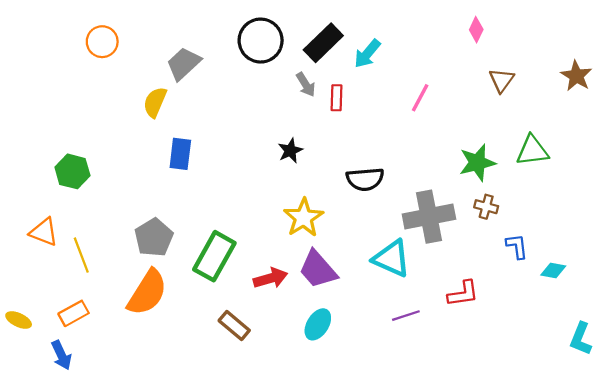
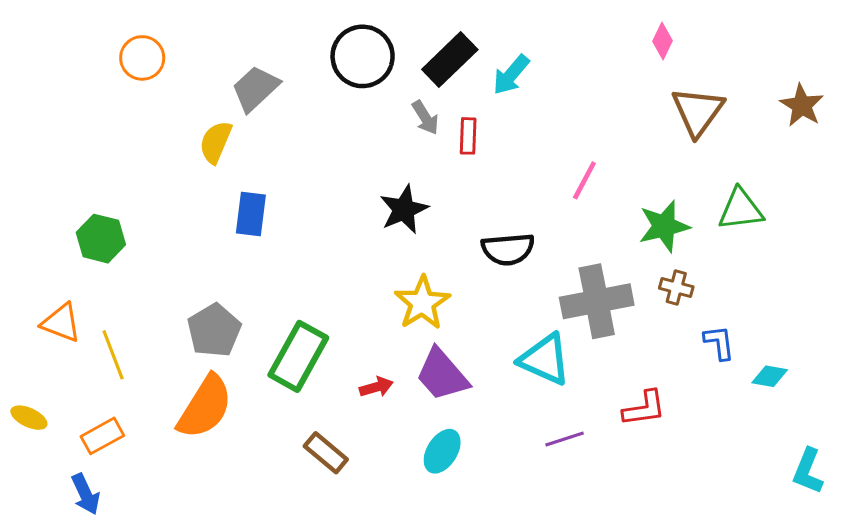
brown triangle: (502, 80) -> (698, 111), size x1.5
pink line: (420, 98) -> (584, 180), moved
black star: (290, 151) -> (404, 209), size x1.4
red arrow: (270, 278) -> (376, 387), size x0.7
yellow ellipse: (19, 320) -> (29, 418), moved

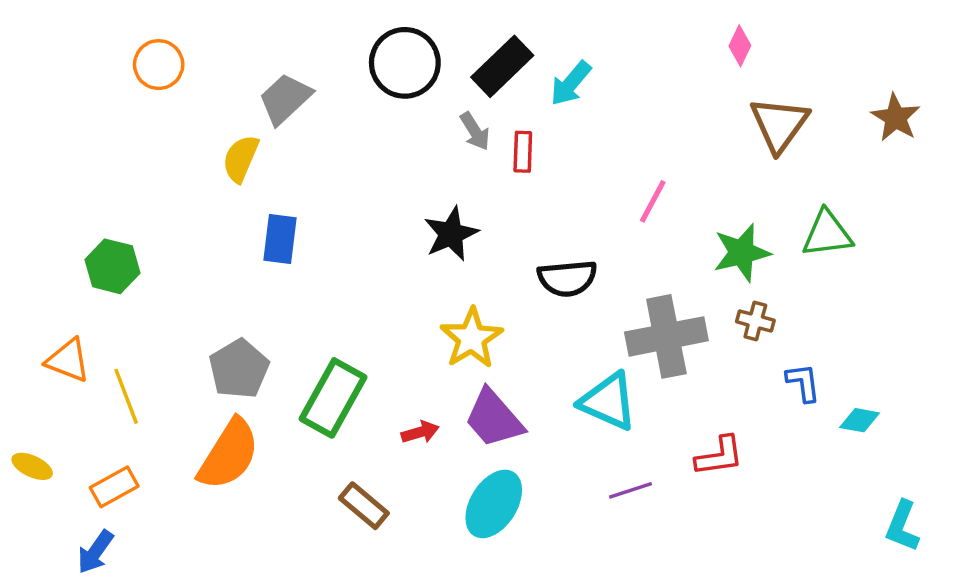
cyan ellipse: (442, 451) -> (494, 504), size x1.4
blue arrow: (86, 494) -> (95, 552), turned 60

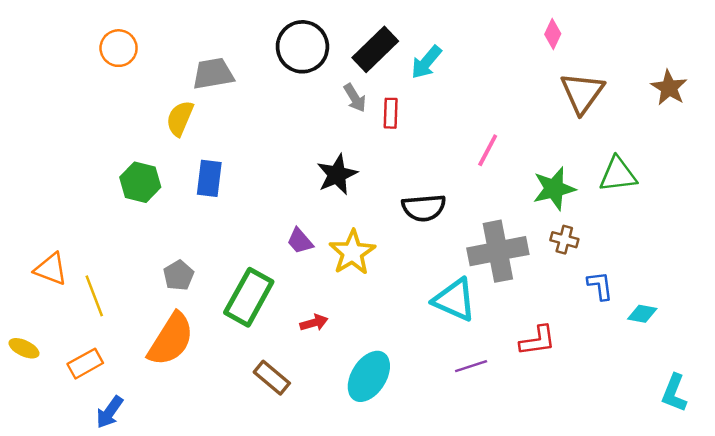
gray trapezoid: (285, 99) -> (213, 74), turned 33
green hexagon: (112, 266) -> (140, 182), moved
gray pentagon: (239, 369) -> (179, 275), size x0.7
purple trapezoid: (494, 418) -> (300, 241), moved, size x0.6
blue arrow: (95, 552) -> (110, 412), moved

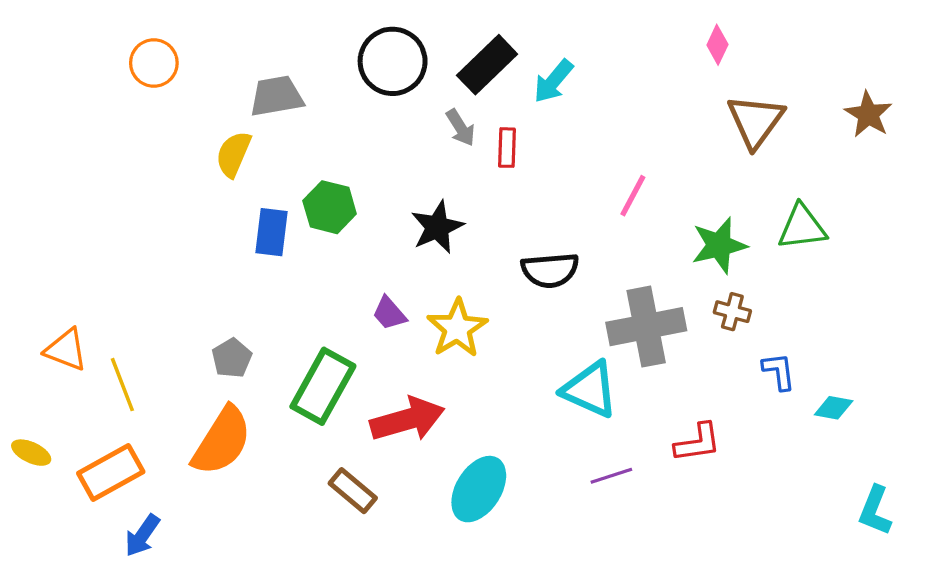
green hexagon: (140, 182) -> (330, 207), moved
red arrow: (314, 323) -> (407, 419), size x2.0
orange rectangle: (85, 364) -> (111, 472), size x1.4

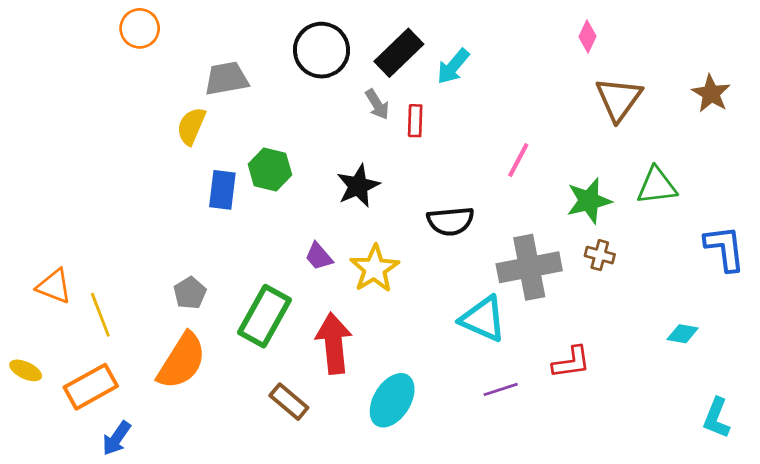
orange circle: (154, 63) -> (140, 28), moved
blue L-shape: (779, 371) -> (725, 248), moved, size x1.5
red arrow: (407, 419) -> (334, 343), turned -80

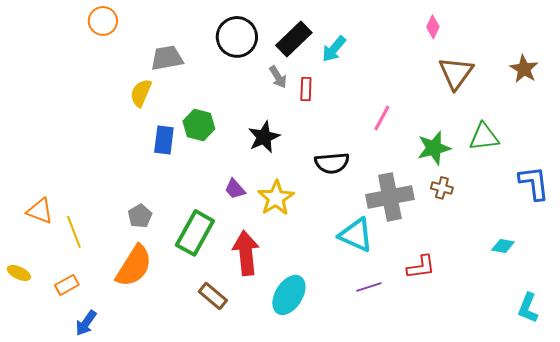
orange rectangle: (91, 387) -> (67, 285), size x0.6

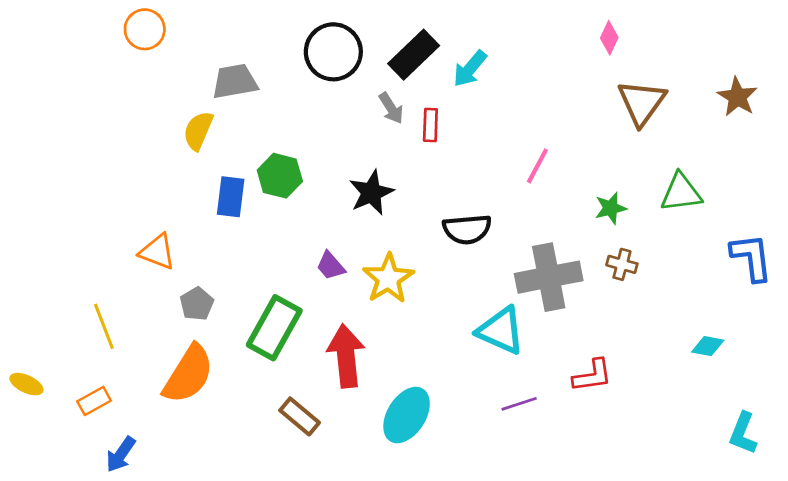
green star: (434, 148) -> (611, 208), size x0.7
orange triangle: (40, 211) -> (157, 252), moved

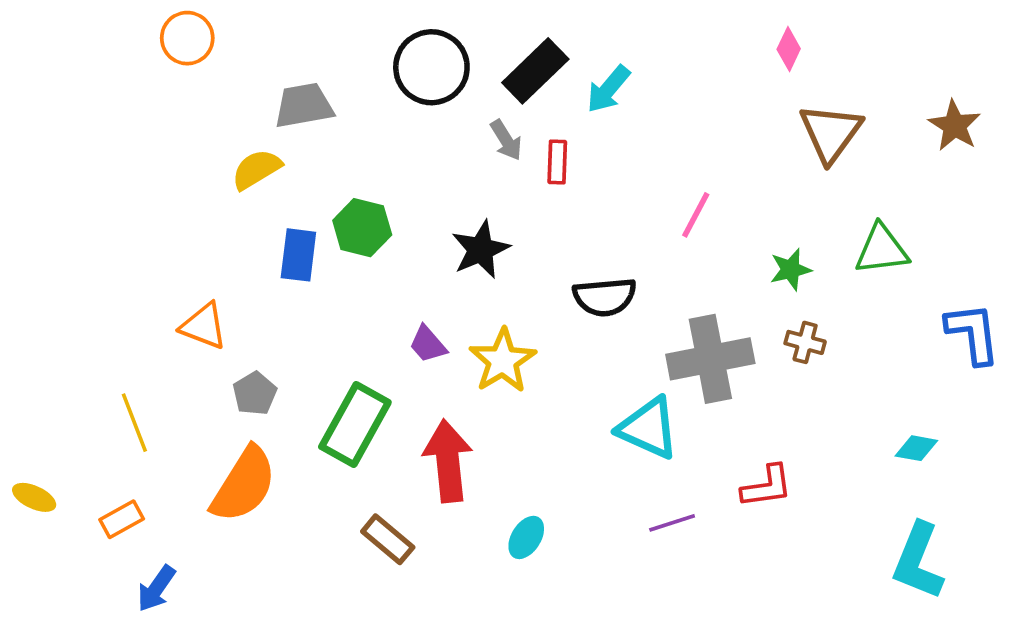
yellow semicircle: (198, 131) -> (256, 169), turned 36
cyan ellipse: (407, 415) -> (526, 537), size x0.6
cyan L-shape: (743, 433) -> (918, 561), moved, size x1.4

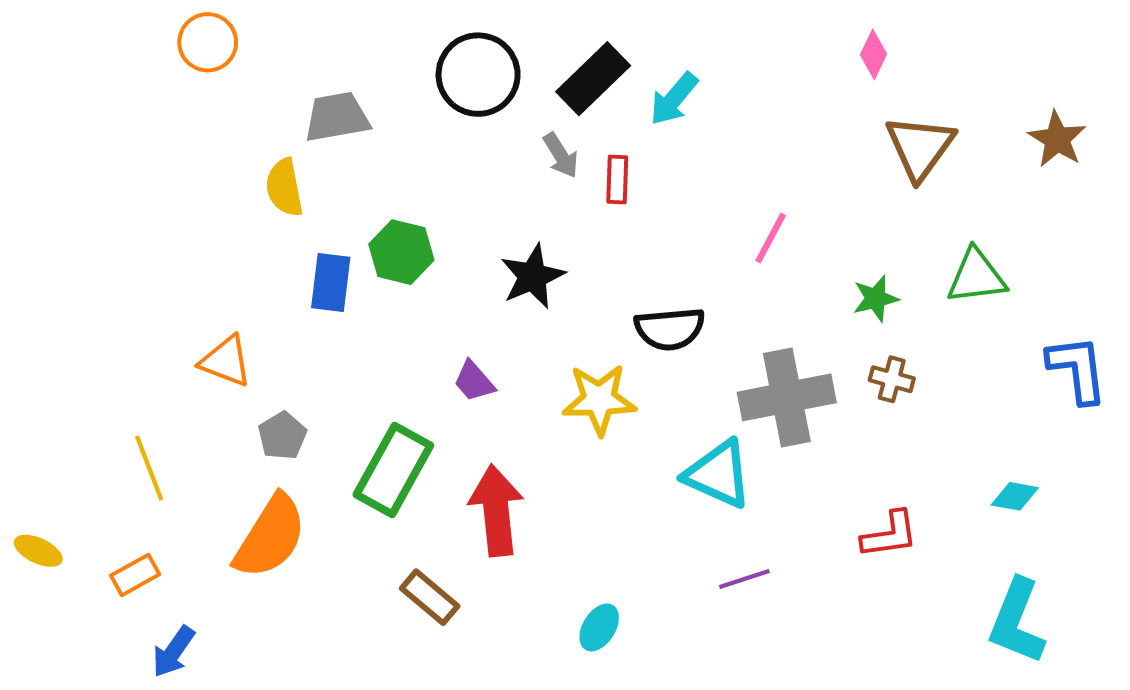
yellow semicircle: (256, 169) -> (284, 188), turned -70
yellow star: (503, 361) -> (599, 399), moved, turned 30
red L-shape: (767, 486) -> (890, 535), moved
cyan ellipse: (526, 537) -> (599, 627), moved

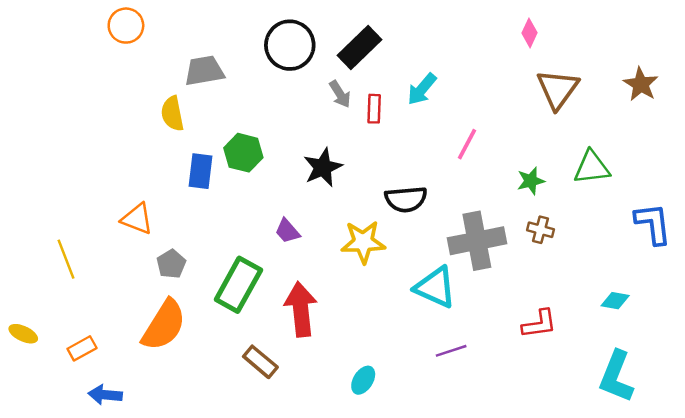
cyan arrow: (674, 99) -> (422, 89), moved
yellow line: (149, 468) -> (66, 259), moved
blue arrow: (173, 652) -> (105, 395), turned 60

